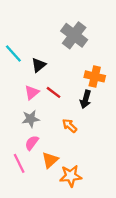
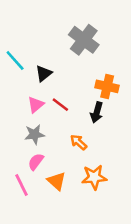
orange triangle: (50, 160) -> (57, 181), turned -36
orange star: (71, 176) -> (94, 177), moved

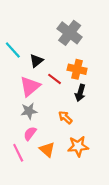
orange cross: (107, 86) -> (77, 69), moved
pink triangle: (36, 105) -> (30, 86), size x1.5
red line: (60, 105) -> (55, 79), moved

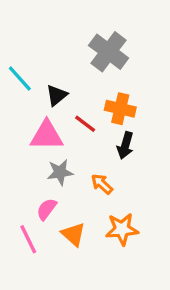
pink triangle: (30, 86) -> (47, 135), turned 40
gray star: (29, 111) -> (60, 172), moved

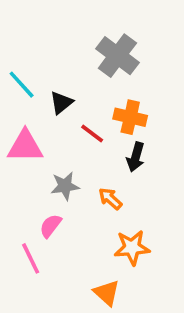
pink triangle: (47, 135) -> (25, 146), moved
orange triangle: (73, 234) -> (107, 293), moved

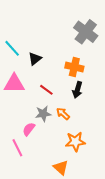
gray cross: (117, 56) -> (86, 32), moved
red line: (92, 133) -> (46, 90), moved
gray star: (65, 186) -> (43, 114), moved

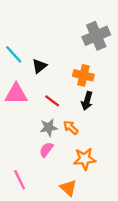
gray cross: (86, 32) -> (96, 36), turned 30
pink semicircle: (29, 129) -> (46, 150), moved
pink line: (17, 148) -> (20, 180), moved

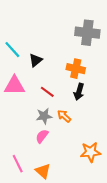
gray cross: (96, 36) -> (87, 33), turned 30
orange star: (85, 159) -> (91, 152), moved
orange triangle: (68, 188) -> (43, 171), moved

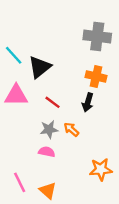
black triangle: (36, 60) -> (40, 67), size x1.5
orange cross: (76, 69) -> (96, 76), moved
pink semicircle: (42, 136) -> (47, 152), turned 64

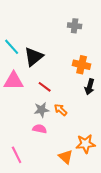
gray cross: (97, 36) -> (75, 26), moved, size x0.6
black arrow: (88, 102) -> (90, 87), moved
orange triangle: (48, 191) -> (66, 157), moved

